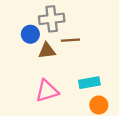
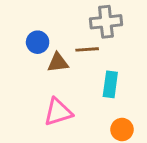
gray cross: (52, 19) -> (106, 22), moved
cyan rectangle: (89, 83) -> (110, 84), moved, turned -72

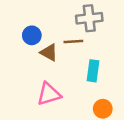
brown triangle: (58, 63) -> (49, 52), turned 36

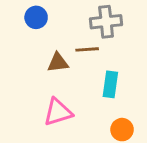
blue circle: (32, 35) -> (36, 17), moved
brown triangle: (49, 52) -> (58, 63), turned -36

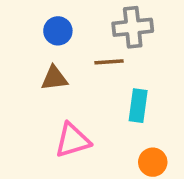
blue circle: (36, 17) -> (58, 31), moved
brown triangle: (58, 63) -> (54, 78), moved

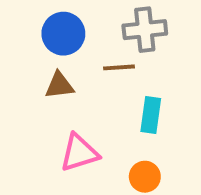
blue circle: (58, 31) -> (63, 34), size x1.4
orange circle: (153, 162) -> (145, 177), moved

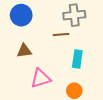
blue circle: (63, 34) -> (21, 15), moved
brown triangle: (59, 85) -> (24, 51), moved

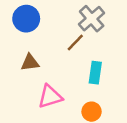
gray cross: (74, 15) -> (92, 19), turned -35
brown line: (61, 35) -> (75, 42), turned -42

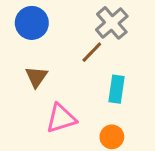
brown triangle: (30, 63) -> (36, 77), turned -48

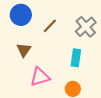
gray cross: (112, 23) -> (86, 27), moved
brown line: (92, 52) -> (50, 26), moved

